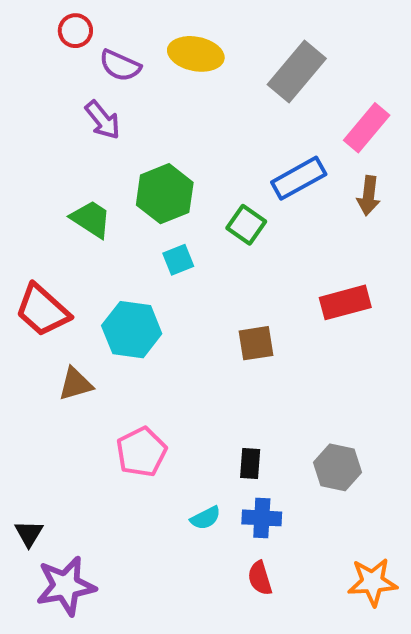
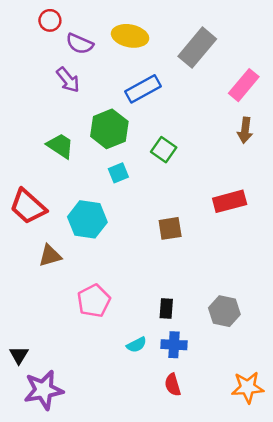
blue rectangle: (299, 178) -> (143, 89), moved

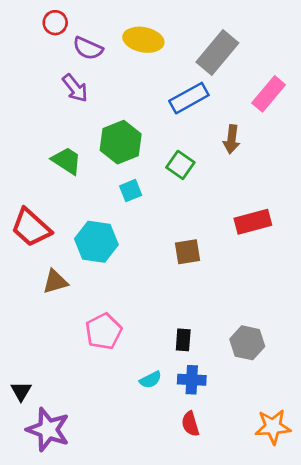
blue rectangle: (143, 89) -> (189, 98), moved
brown arrow: (245, 130) -> (232, 139), moved
purple star: (43, 390) -> (48, 430), turned 30

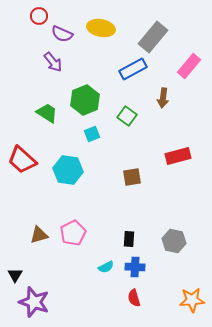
brown triangle: (55, 282) -> (39, 235), moved

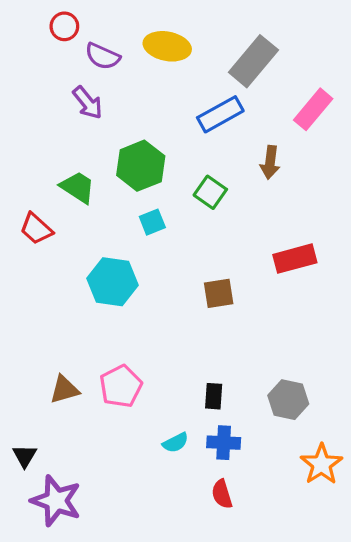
red trapezoid: (22, 160) -> (36, 229), moved, size x0.7
orange star: (192, 300) -> (321, 464), moved, turned -30

